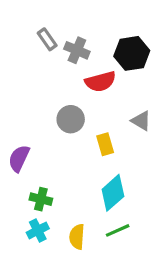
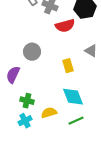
gray circle: (71, 119) -> (32, 52), moved
cyan diamond: (113, 193) -> (73, 97), turned -70
yellow semicircle: (77, 237) -> (49, 113), moved, turned 70

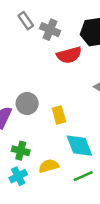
gray circle: (32, 52) -> (27, 103), moved
yellow rectangle: (68, 66) -> (59, 115), moved

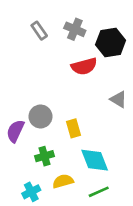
gray cross: (50, 30) -> (75, 29), moved
green cross: (21, 151) -> (44, 156), moved, turned -30

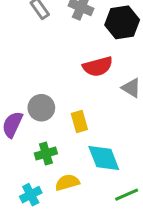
red semicircle: (84, 66) -> (98, 67), moved
green line: (99, 192) -> (127, 195), moved

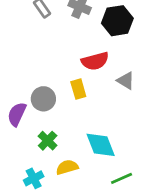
yellow rectangle: (79, 121) -> (78, 89), moved
green cross: (46, 153) -> (48, 141), turned -30

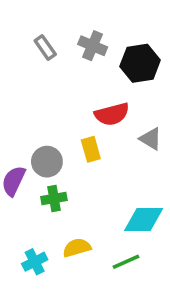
green cross: (48, 141) -> (54, 198), moved, turned 36
cyan diamond: (101, 145) -> (144, 220), moved, turned -68
green line: (122, 178) -> (126, 262), moved

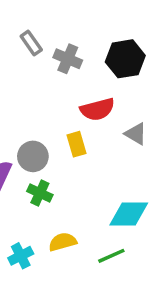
gray cross: (93, 46) -> (68, 59), moved
green cross: (54, 198) -> (40, 193), turned 35

